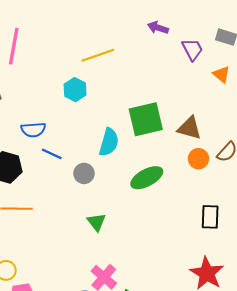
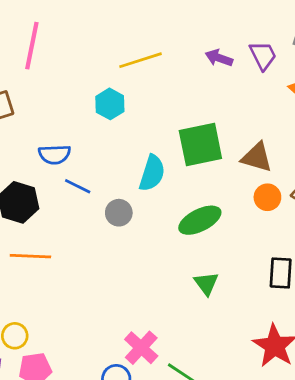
purple arrow: (158, 28) -> (219, 58), moved
green triangle: (97, 222) -> (206, 283), moved

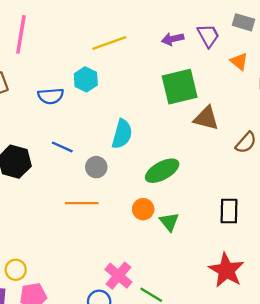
purple arrow: (219, 58) -> (173, 39), turned -30
green square: (200, 145) -> (180, 87), moved
blue semicircle: (55, 154) -> (51, 96), moved
orange circle: (267, 197) -> (143, 209), moved
orange line: (30, 256) -> (82, 203), moved

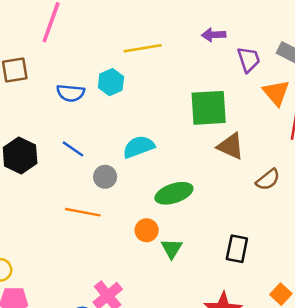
purple arrow: (173, 39) -> (214, 35), moved
orange triangle: (239, 61) -> (276, 93), size x1.4
cyan semicircle: (122, 134) -> (139, 147), turned -136

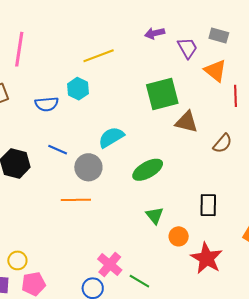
gray circle: (105, 177) -> (88, 167), size x1.4
orange circle: (147, 230) -> (179, 236), moved

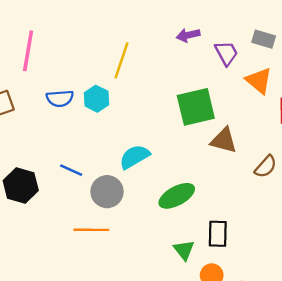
yellow line: (99, 56) -> (121, 60), turned -52
blue semicircle: (47, 104) -> (60, 98), moved
black rectangle: (208, 205) -> (218, 234), moved

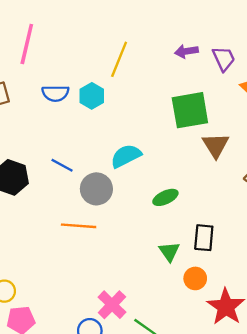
purple arrow: (188, 35) -> (186, 51), moved
brown triangle: (224, 140) -> (216, 145), turned 40
green ellipse: (177, 196) -> (165, 197), size x0.7

